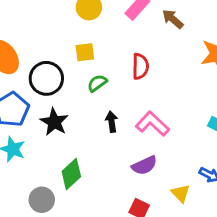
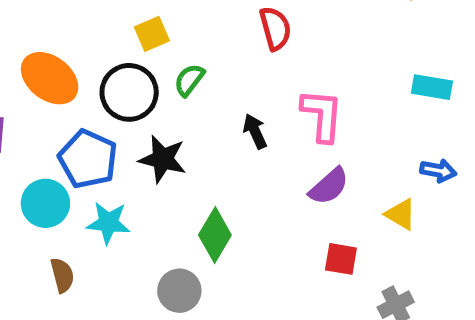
yellow square: (85, 52) -> (152, 34), moved
green semicircle: (97, 83) -> (189, 80), moved
pink L-shape: (152, 124) -> (322, 115), turned 68

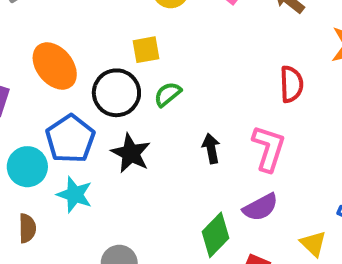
red semicircle: (275, 28) -> (291, 84), moved
green diamond: (215, 235) -> (215, 235), moved

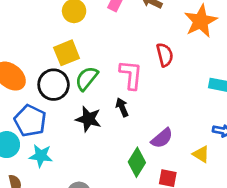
yellow square: (146, 50) -> (67, 53), size x1.4
green semicircle: (168, 94) -> (87, 78), size x1.4
pink L-shape: (269, 148) -> (131, 75), moved
black star: (131, 153) -> (88, 119), moved

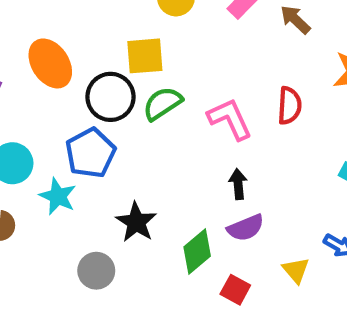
pink L-shape: (131, 75) -> (230, 119), turned -48
black arrow: (122, 107) -> (238, 184), moved
black star: (88, 119) -> (136, 222), moved
blue pentagon: (30, 121) -> (90, 153), moved

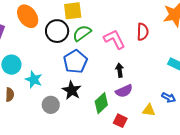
blue pentagon: (90, 153) -> (75, 62), moved
yellow triangle: (296, 270) -> (149, 110), turned -40
gray circle: (96, 271) -> (51, 105), moved

